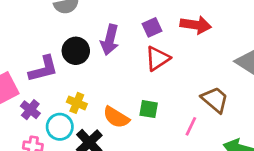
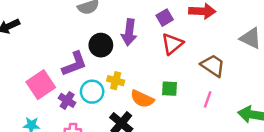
brown trapezoid: (215, 100) -> (213, 66), moved
yellow cross: (77, 103) -> (116, 81), moved
cyan circle: (60, 127) -> (92, 92), moved

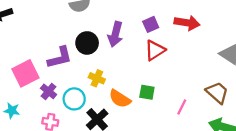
brown trapezoid: (213, 66) -> (217, 93), moved
cyan circle: (92, 92) -> (74, 99), moved

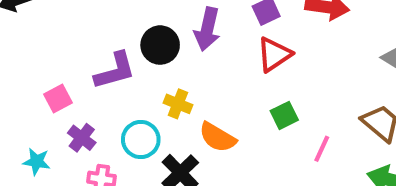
pink square: (25, 73) -> (58, 98), size x0.6
purple cross: (49, 91) -> (82, 138), moved
green square: (147, 92) -> (284, 115), moved, turned -35

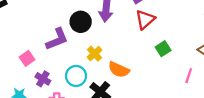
yellow cross: (178, 104) -> (94, 54), turned 32
green square: (284, 115) -> (163, 49), moved
pink line: (322, 149) -> (189, 76), moved

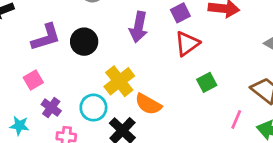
black circle: (81, 22) -> (84, 42), moved
purple L-shape: (57, 39) -> (46, 37), moved
yellow cross: (94, 54) -> (119, 81), size x1.5

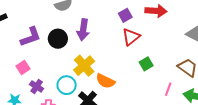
purple arrow: (139, 27) -> (83, 30), moved

